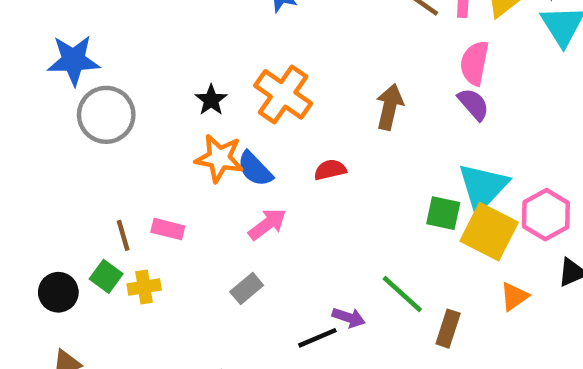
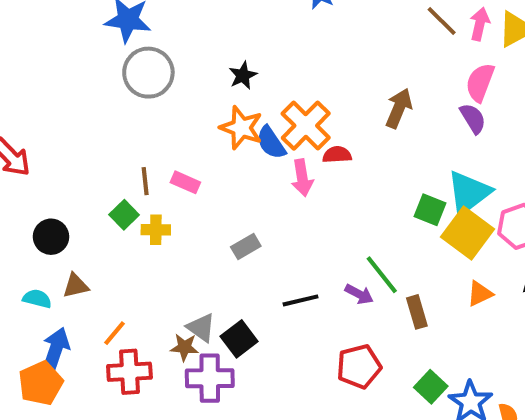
orange cross: (283, 94) -> (306, 126), moved
pink arrow: (267, 224) -> (302, 178), moved, turned 108
black circle: (58, 292) -> (51, 237), moved
purple arrow: (349, 317) -> (359, 294), moved
brown rectangle: (448, 329) -> (417, 312), turned -44

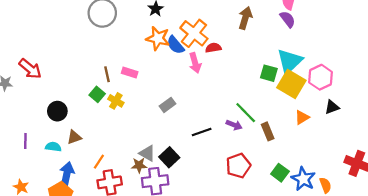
yellow cross: (156, 230) -> (116, 101), turned 35

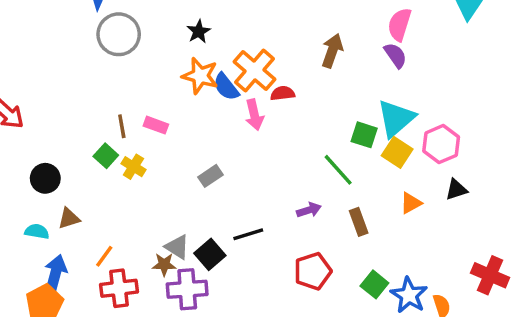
yellow square: (291, 84) -> (397, 152), size x0.7
green line: (246, 113) -> (338, 170), moved
purple arrow: (234, 125) -> (309, 210), turned -42
black line: (202, 132) -> (248, 234), moved

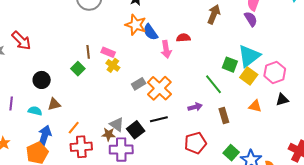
orange cross: (255, 70) -> (159, 88), moved
yellow cross: (133, 167) -> (113, 65), moved
orange triangle: (411, 203) -> (255, 106), turned 40

